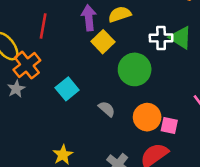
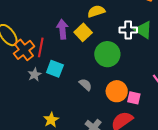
purple arrow: (89, 18) -> (62, 29), moved
red line: (43, 26) -> (41, 47), moved
gray star: (16, 89) -> (35, 75), moved
cyan square: (67, 89) -> (55, 69), turned -30

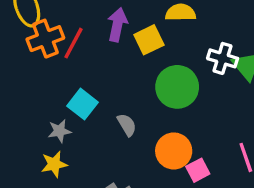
cyan square: (55, 69) -> (83, 104), moved
gray star: (35, 75) -> (59, 131), moved
pink square: (134, 98) -> (198, 170), turned 32

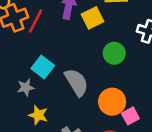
green circle: (177, 87) -> (114, 53), size x0.7
gray semicircle: (127, 125) -> (76, 82), size x1.6
yellow star: (54, 164) -> (38, 115), moved, turned 30

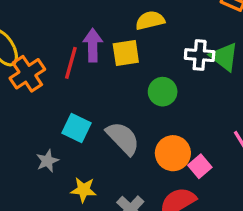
yellow square: (93, 18) -> (126, 53), turned 30
red line: (36, 21) -> (71, 63), moved
gray star: (26, 87) -> (47, 161), moved

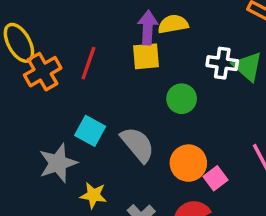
purple arrow: (93, 45) -> (148, 28), moved
gray star: (47, 161) -> (58, 163), size x1.6

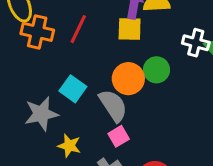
orange cross: (43, 72) -> (37, 32), turned 36
orange circle: (188, 163) -> (128, 79), moved
pink square: (215, 178) -> (119, 136), moved

